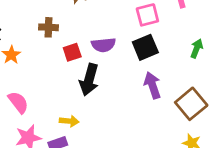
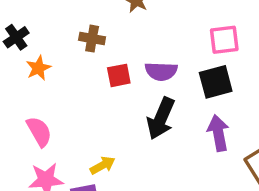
black arrow: (89, 80) -> (161, 118), moved
yellow arrow: (69, 121) -> (103, 165), turned -42

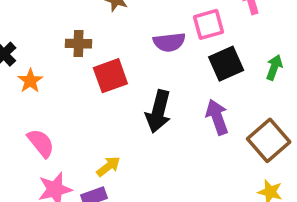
purple semicircle: (161, 71) -> (169, 42), moved
red square: (119, 75) -> (110, 76), size x1.4
black square: (216, 82) -> (226, 64), moved

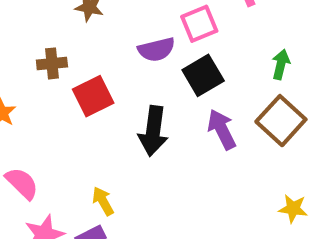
black square: (226, 64) -> (203, 75), moved
brown square: (269, 140) -> (281, 121), moved
yellow arrow: (108, 166) -> (103, 201), turned -75

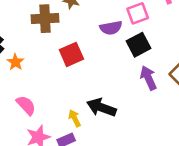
brown cross: (52, 63) -> (45, 19), moved, size x1.5
black arrow: (153, 131) -> (101, 108), moved, turned 100

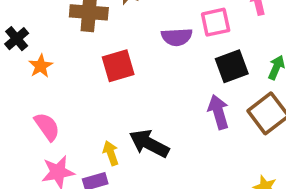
black square: (139, 45) -> (232, 66), moved

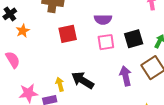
pink square: (216, 22) -> (106, 42), moved
purple arrow: (218, 112) -> (126, 76), moved
pink semicircle: (47, 127) -> (13, 60), moved

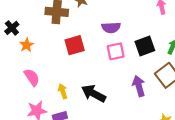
pink semicircle: (13, 60) -> (32, 77), moved
yellow arrow: (60, 84) -> (63, 91), moved

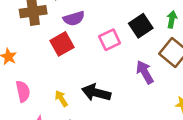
purple semicircle: (111, 28) -> (74, 18), moved
pink semicircle: (32, 77) -> (23, 91), turned 36

